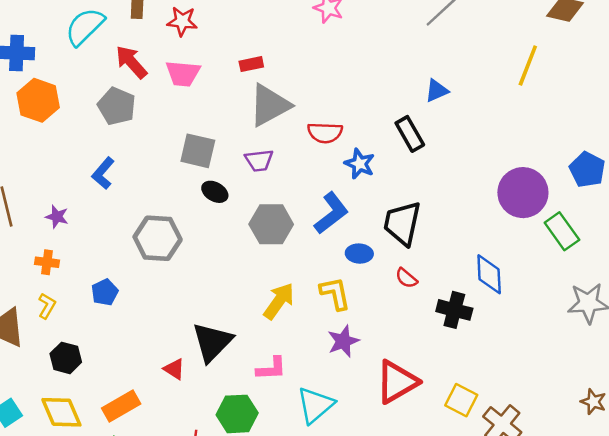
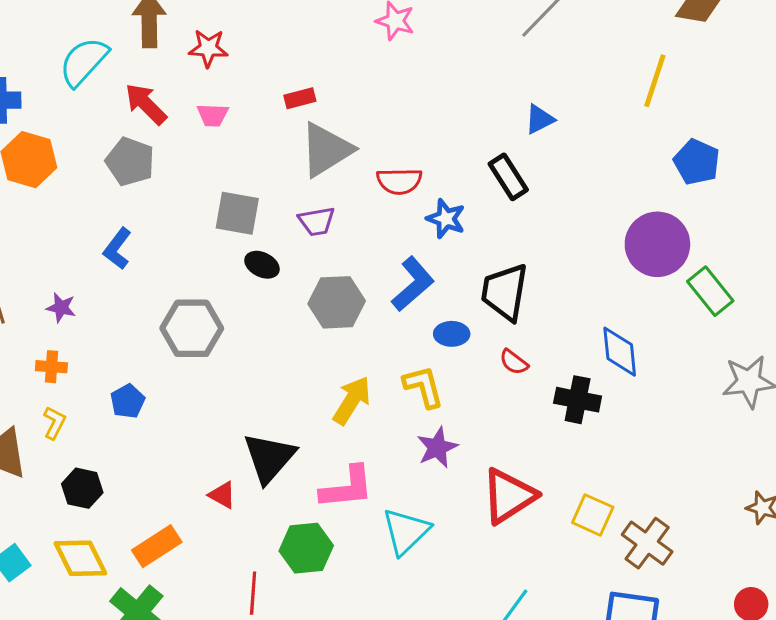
pink trapezoid: (183, 74) -> (213, 115), size x0.7
blue pentagon: (587, 170) -> (697, 162), moved
pink L-shape: (271, 369) -> (347, 488), size x1.4

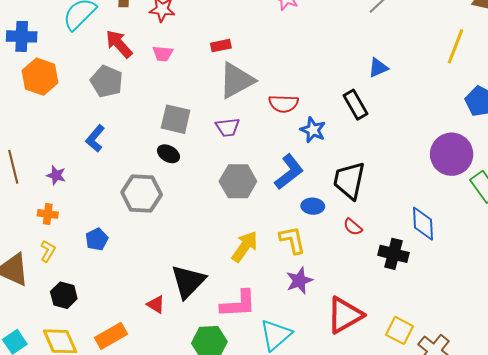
black ellipse: (262, 265) -> (168, 154), moved

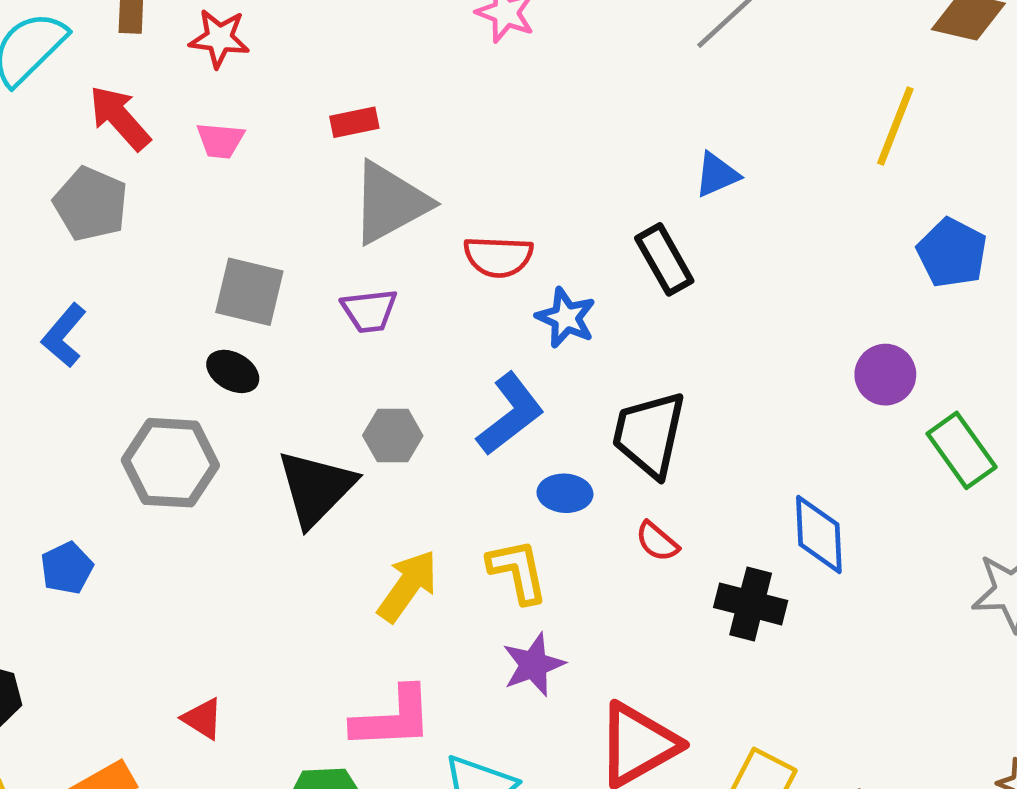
purple circle: (452, 154) -> (885, 375), size x0.6
gray hexagon: (238, 181) -> (393, 436), size x0.7
black triangle: (188, 282) -> (316, 488), moved

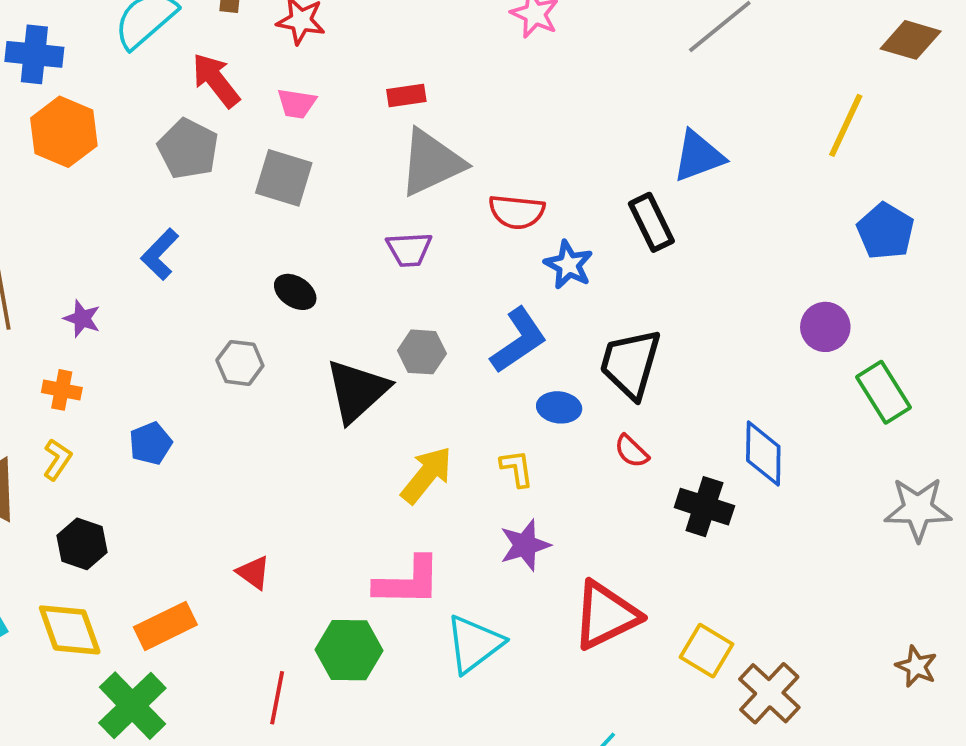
blue triangle: (717, 175) -> (698, 156), size x1.4
gray square: (249, 292) -> (284, 178), moved
gray hexagon: (170, 463) -> (240, 363), size x0.6
yellow L-shape: (518, 571) -> (517, 468), size x0.7

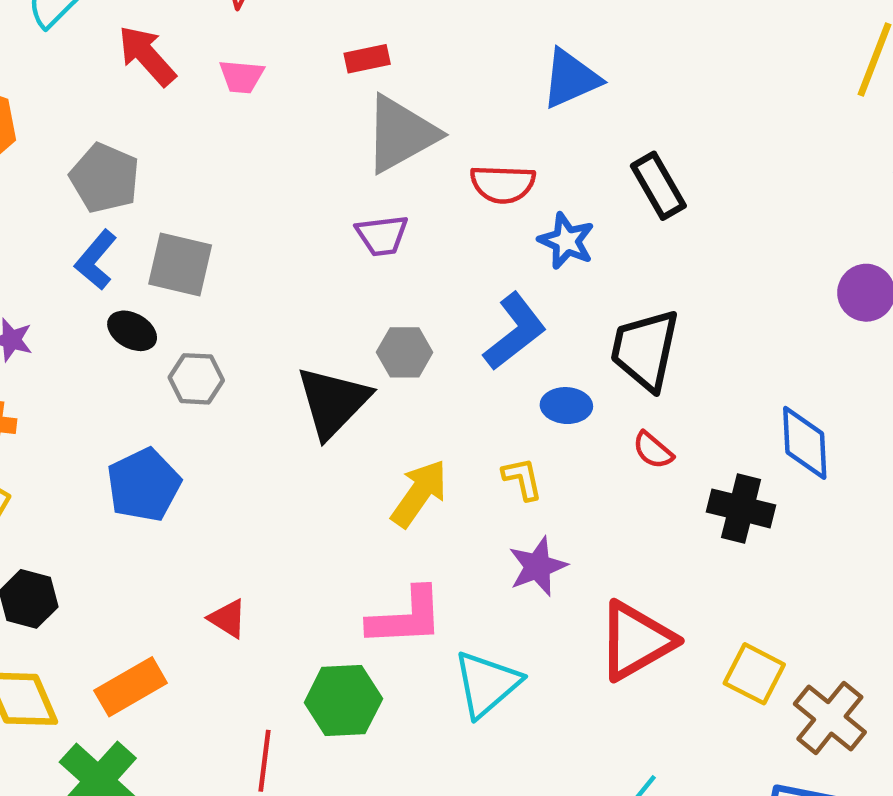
gray pentagon: (188, 149) -> (105, 178), moved
blue triangle: (698, 156) -> (571, 79), moved
gray square: (284, 178) -> (180, 264), moved
black ellipse: (295, 292) -> (132, 331), moved
blue pentagon: (151, 443) -> (144, 485), moved, size x1.5

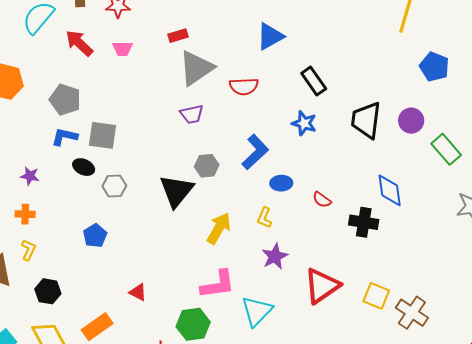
blue star: (566, 241) -> (304, 123), moved
blue L-shape: (96, 260) -> (65, 137), turned 68
black trapezoid: (645, 350) -> (366, 120), moved
yellow L-shape: (522, 479) -> (264, 218), turned -140
blue pentagon: (144, 485) -> (95, 236), size x0.7

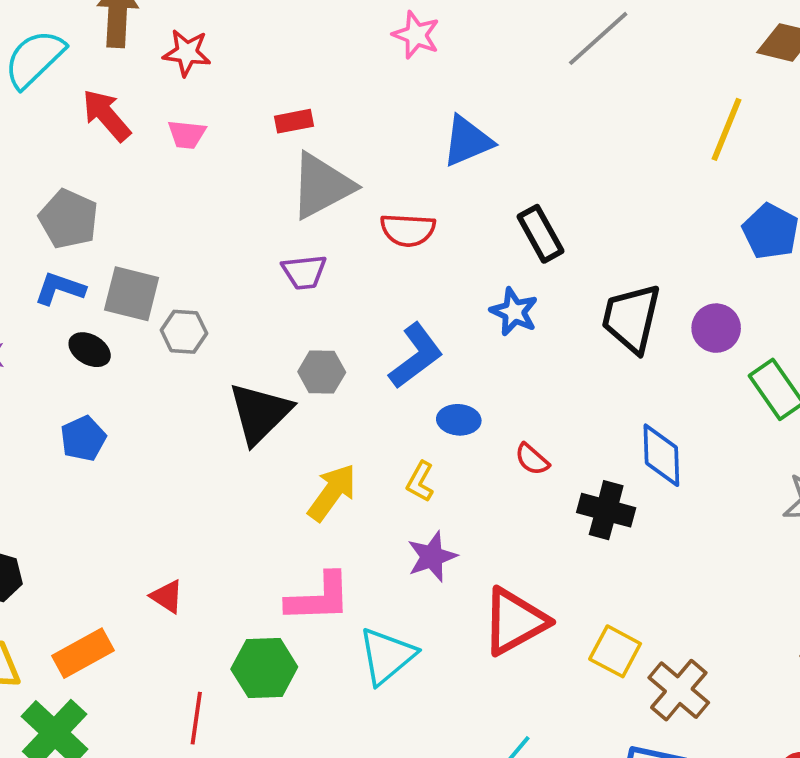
gray hexagon: (114, 186) -> (184, 332), moved
blue pentagon: (95, 236) -> (83, 438), moved

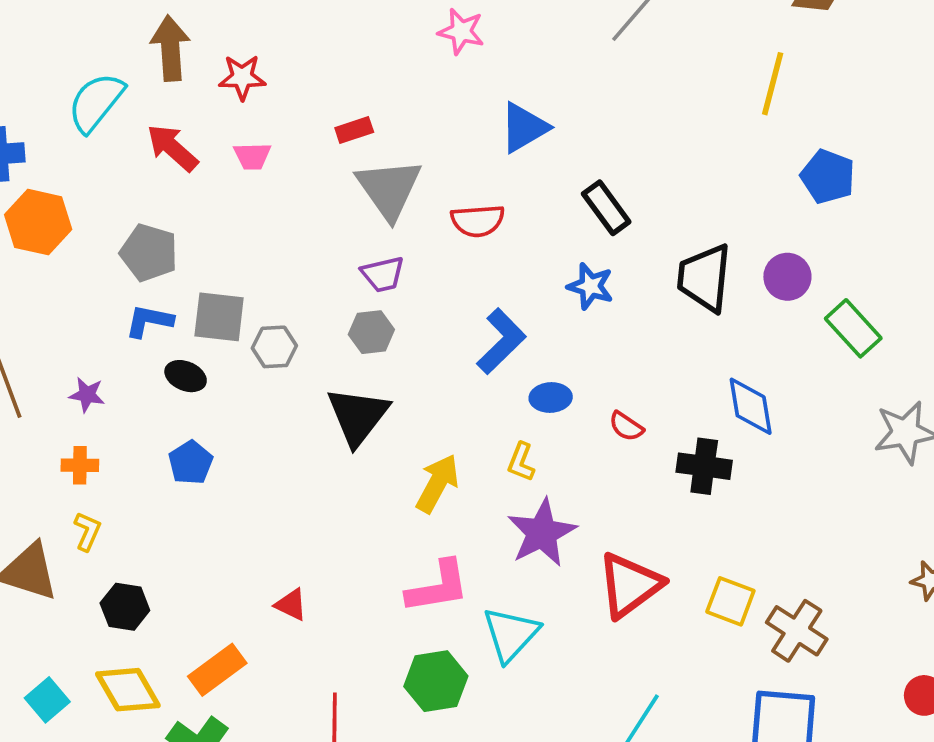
gray triangle: (322, 186) -> (389, 189), turned -30
gray hexagon: (322, 372) -> (371, 332), moved
purple star: (432, 557) -> (542, 533), size x1.4
green hexagon: (264, 668) -> (436, 681), moved

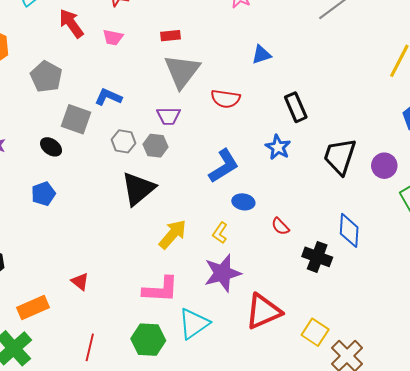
blue triangle: (524, 128) -> (261, 55), size x0.7
blue L-shape: (149, 321) -> (108, 97), moved
gray hexagon: (274, 347) -> (123, 141), moved

